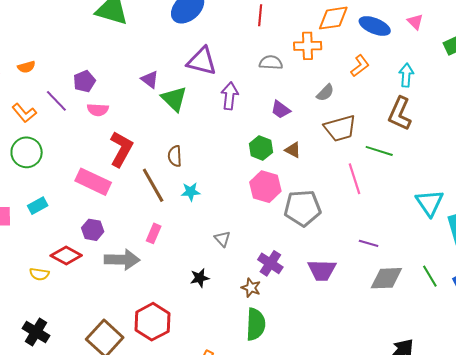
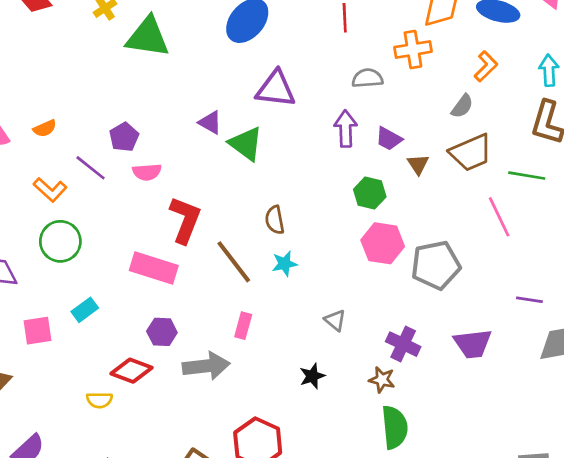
gray semicircle: (325, 93) -> (462, 106), moved
purple arrow: (230, 96) -> (346, 129), moved
brown triangle: (293, 150) -> (418, 164), moved, turned 36
brown semicircle: (175, 156) -> (275, 220), moved

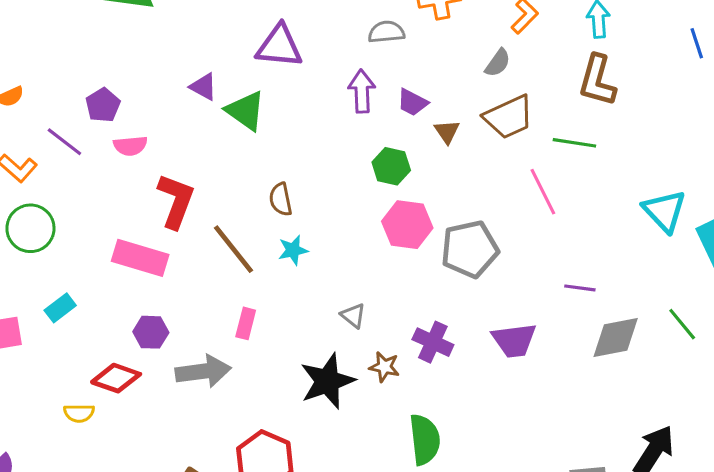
black star: (312, 376) -> (327, 381), size x1.8
brown star: (382, 380) -> (384, 367), moved

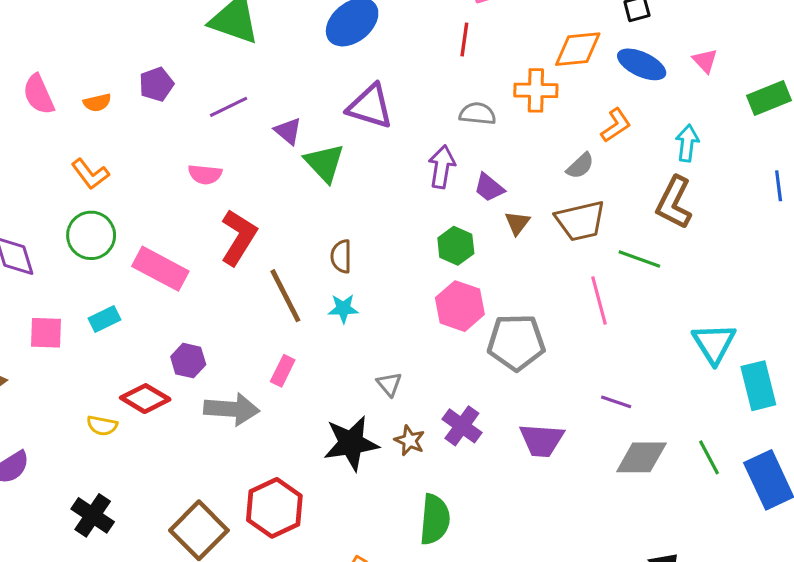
purple pentagon: (103, 105) -> (156, 84), moved
purple line: (64, 142) -> (229, 107), moved, turned -75
pink rectangle: (140, 258) -> (160, 269), moved

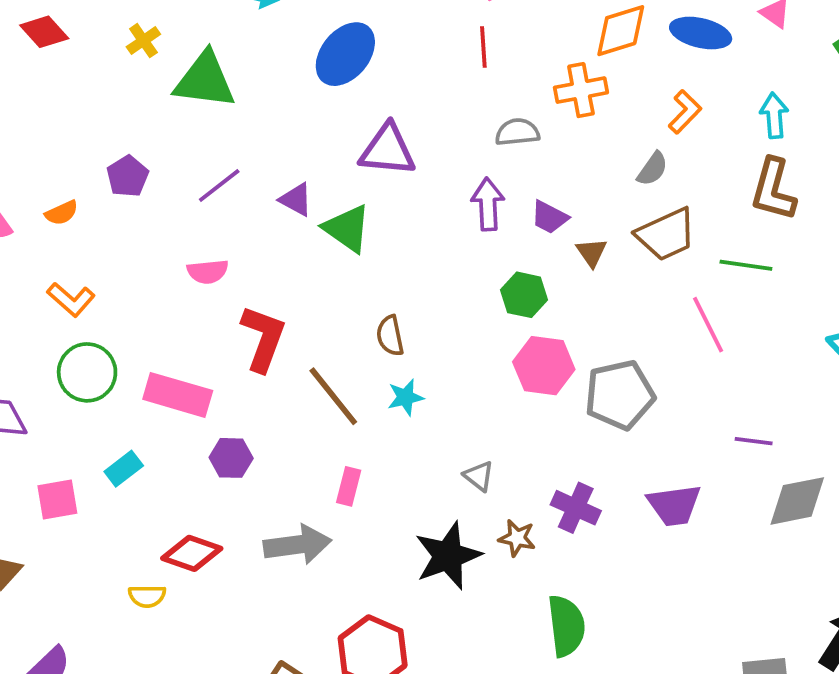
purple hexagon: (188, 361) -> (231, 458), moved

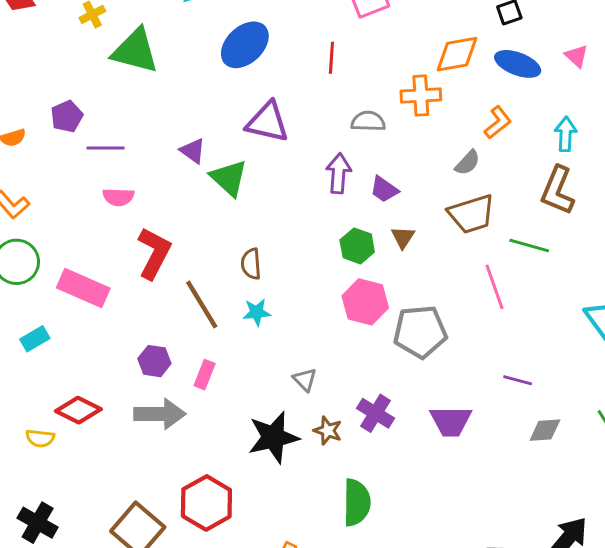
red line: (483, 47) -> (331, 58), moved
purple line: (219, 186) -> (106, 148), moved, turned 30
brown triangle: (591, 253) -> (403, 237), moved
purple hexagon: (231, 458) -> (154, 361), moved
gray diamond: (797, 501) -> (545, 430), size x0.7

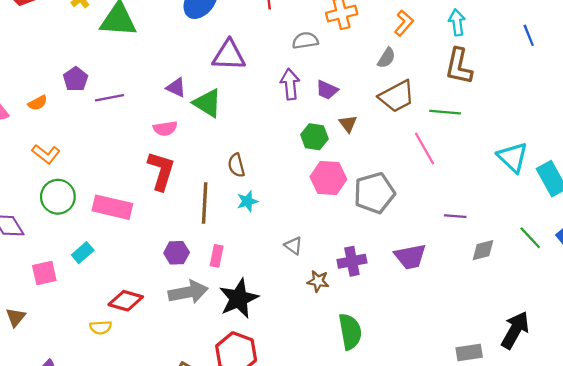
pink semicircle: (118, 197) -> (165, 128), moved
brown line: (202, 304) -> (205, 203), turned 45
purple cross: (376, 413) -> (352, 261), turned -32
black star: (273, 437) -> (239, 299), moved

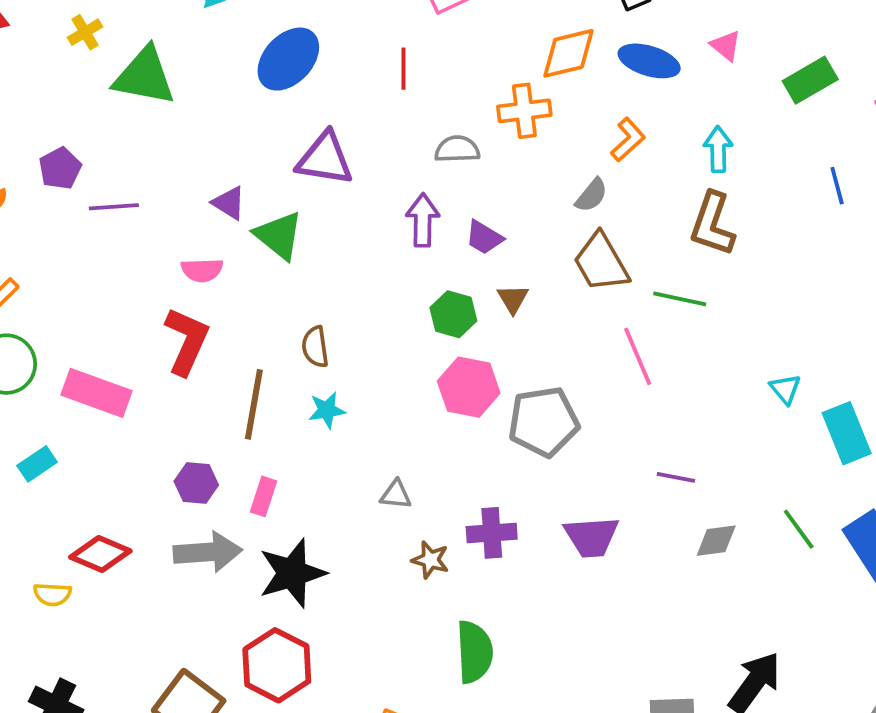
brown trapezoid: (397, 96) -> (601, 262), turned 81
cyan triangle: (513, 157) -> (785, 389), size x0.6
gray triangle: (293, 246) -> (396, 495), turned -36

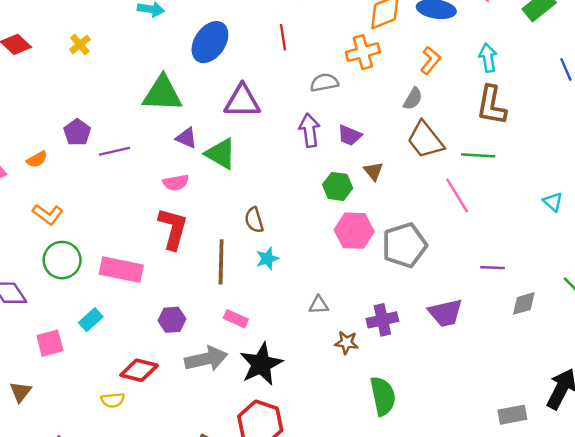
green triangle: (144, 76) -> (162, 94), moved
purple hexagon: (196, 483) -> (172, 320), moved
pink rectangle: (263, 496) -> (236, 319), turned -75

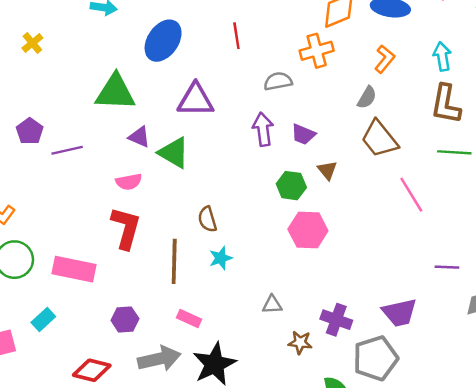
green line: (478, 155) -> (454, 152), moved
gray pentagon: (404, 245) -> (375, 358), moved
purple cross: (382, 320) -> (336, 320), turned 32

